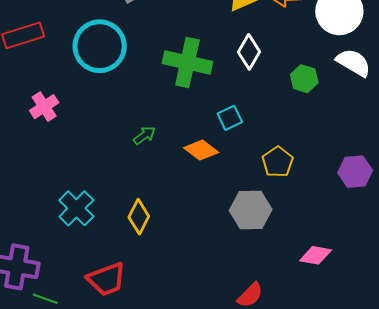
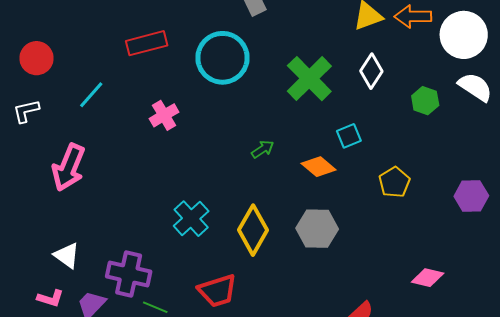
green cross: (187, 63) -> (309, 79), turned 30
gray hexagon: (251, 210) -> (317, 229), moved
yellow diamond: (139, 217) -> (253, 230), size x1.4

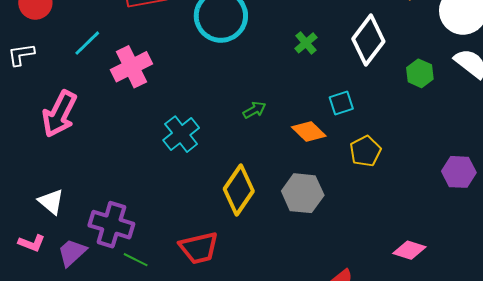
white diamond: (371, 71) -> (368, 40), size x1.4
green cross: (309, 79) -> (306, 43), size x0.5
pink cross: (164, 115) -> (131, 67), moved, size x1.4
yellow pentagon: (394, 182) -> (365, 151), moved
cyan cross: (191, 219) -> (181, 134), moved

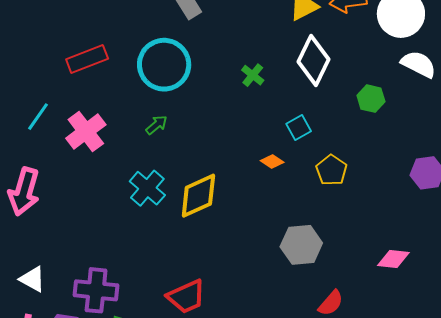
green hexagon: (420, 73) -> (371, 99), moved
green arrow: (254, 110) -> (157, 125), moved
orange diamond: (309, 131) -> (272, 162), size x0.7
yellow diamond: (239, 190) -> (198, 196), moved, turned 42
gray hexagon: (303, 193) -> (301, 245), moved

